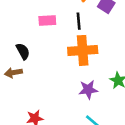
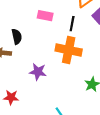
purple star: (88, 90) -> (38, 72), moved

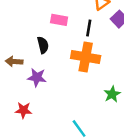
black semicircle: (17, 37) -> (43, 45), moved
purple star: (38, 72) -> (37, 77), moved

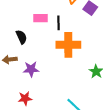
black line: (89, 28) -> (58, 23), moved
black semicircle: (43, 45) -> (21, 37), moved

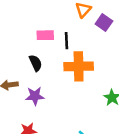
black semicircle: (21, 37) -> (36, 63), moved

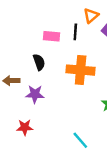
black line: (66, 41) -> (75, 32), moved

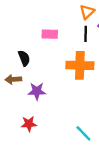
black line: (75, 32) -> (86, 34), moved
black semicircle: (39, 62) -> (24, 58), moved

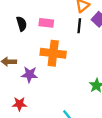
black semicircle: (24, 58) -> (22, 24), moved
orange cross: (80, 65) -> (53, 53), moved

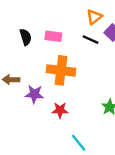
black line: (79, 26) -> (91, 40), turned -72
red star: (19, 104) -> (60, 110), moved

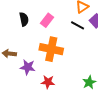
pink rectangle: (53, 36) -> (47, 20), turned -64

